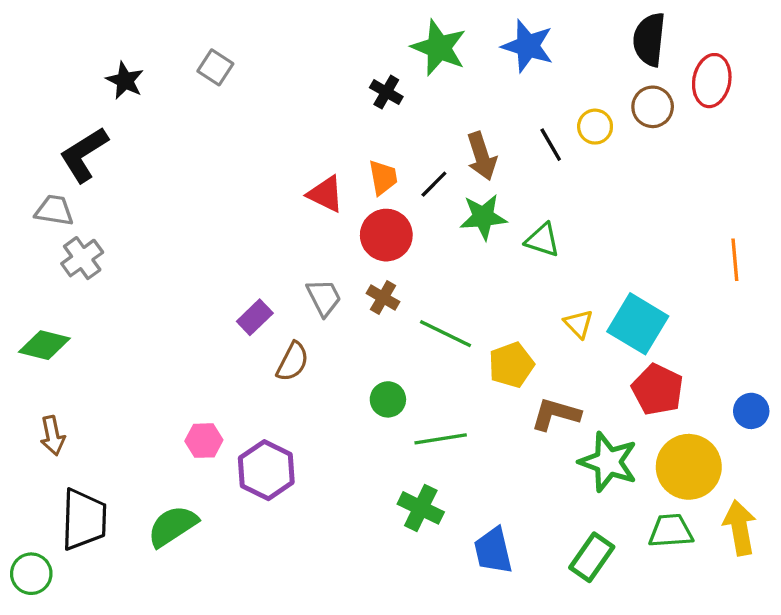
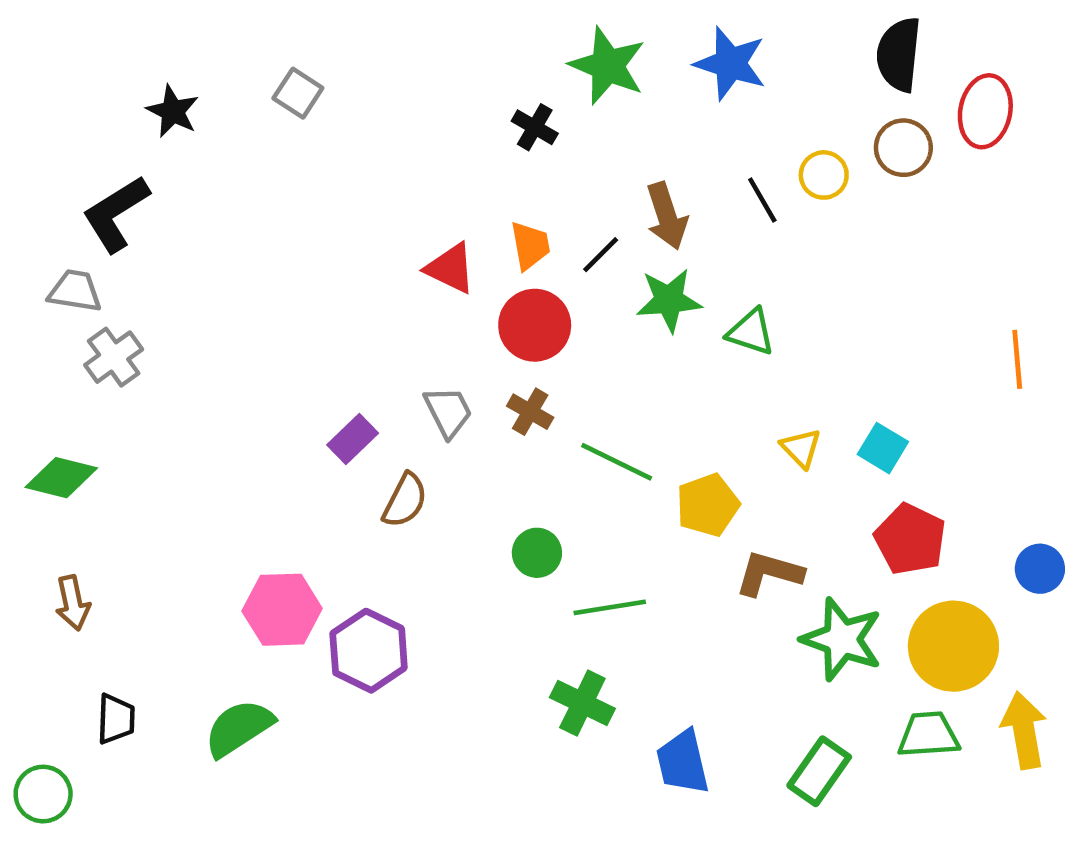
cyan square: (638, 324) -> (883, 448), size x0.6
pink hexagon: (204, 441) -> (282, 610), size x1.5
black trapezoid: (84, 519) -> (116, 719), size x0.6

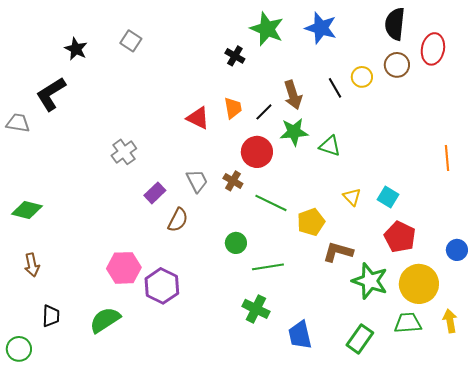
gray trapezoid: (75, 291) -> (18, 123), moved
red circle: (535, 325) -> (257, 152), moved
gray cross: (114, 357) -> (124, 152), moved
yellow arrow: (1024, 730) -> (450, 321), size x0.7

